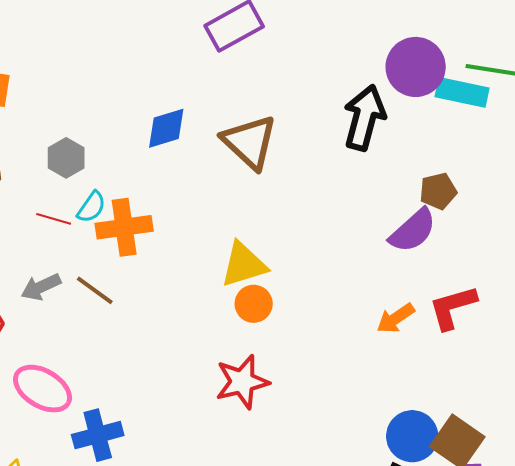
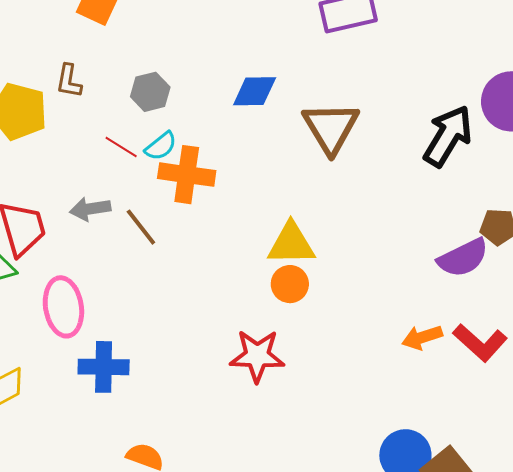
red L-shape: (453, 307) -> (480, 343), turned -138
pink ellipse: (42, 389) -> (63, 307), turned 34

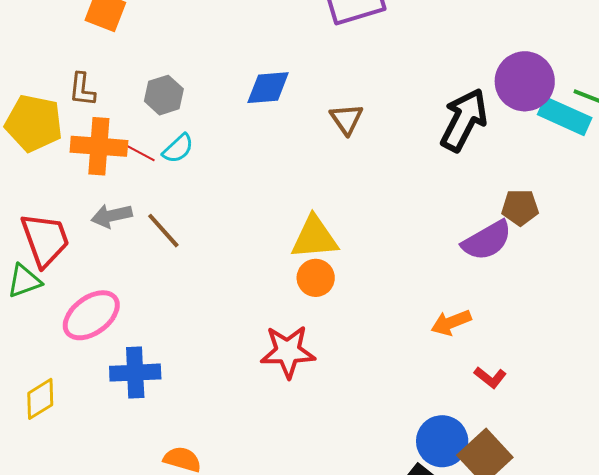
brown triangle: (331, 128) -> (346, 119), size x0.6
orange cross: (187, 175) -> (99, 146), moved
pink ellipse: (63, 307) -> (91, 315), turned 66
red L-shape: (480, 343) -> (490, 377), moved, size x0.6

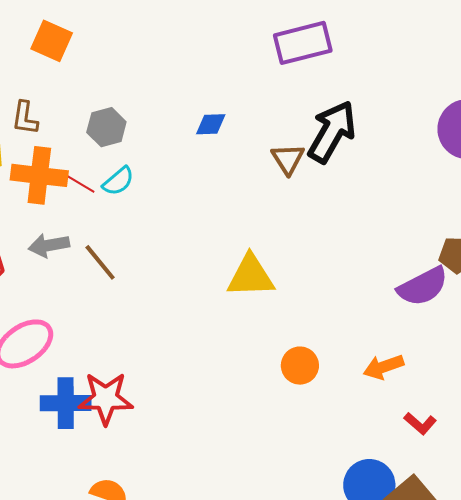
blue diamond: (268, 88) -> (211, 124), size x0.7
black arrow: (464, 120) -> (332, 132), moved
orange circle: (316, 278) -> (300, 366), moved
red star: (288, 352) -> (106, 398), moved

